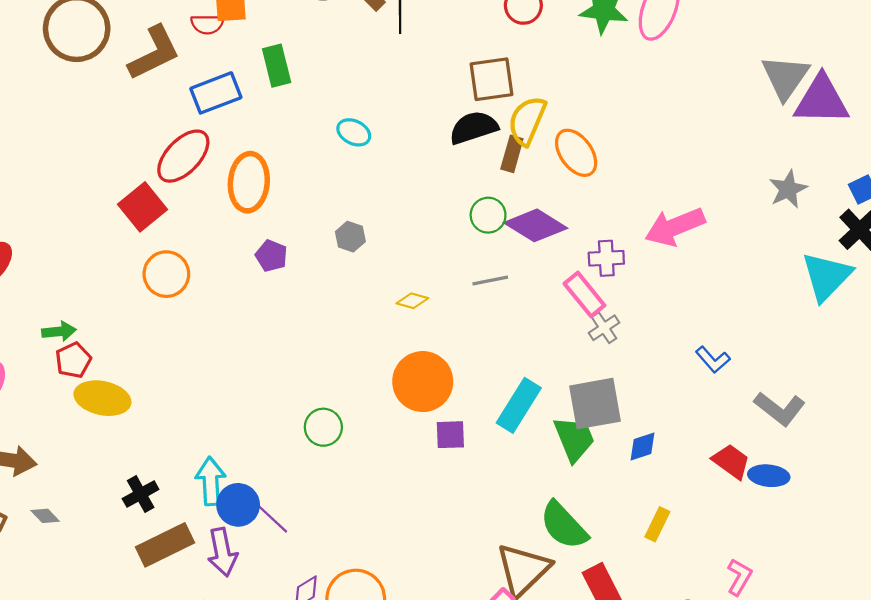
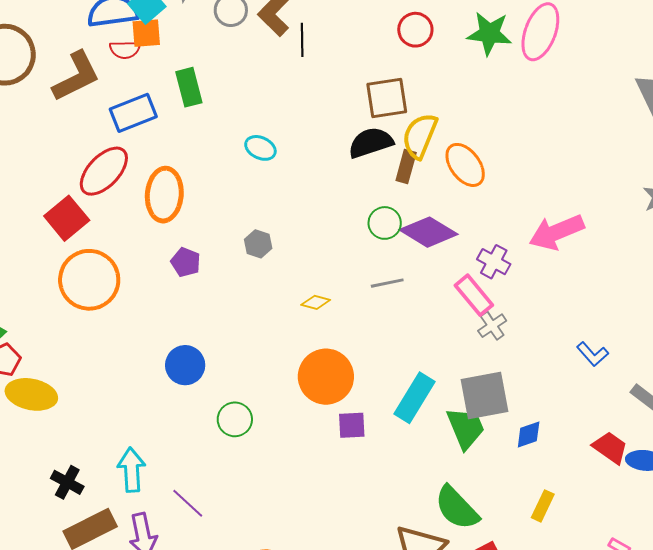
purple cross: (606, 258) -> (494, 262), turned 32
orange circle: (166, 274) -> (89, 280), size x1.4
black cross: (141, 494) -> (67, 482), turned -32
blue circle: (238, 505) -> (185, 365), moved

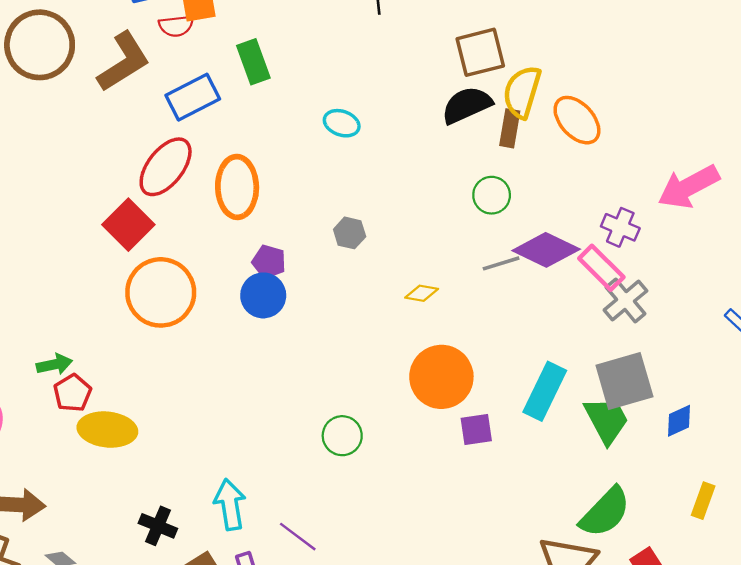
purple diamond: (428, 232) -> (546, 250), moved
gray cross: (492, 326) -> (626, 300), size x1.4
blue circle: (185, 365) -> (263, 295), moved
green semicircle: (457, 508) -> (605, 512), turned -87

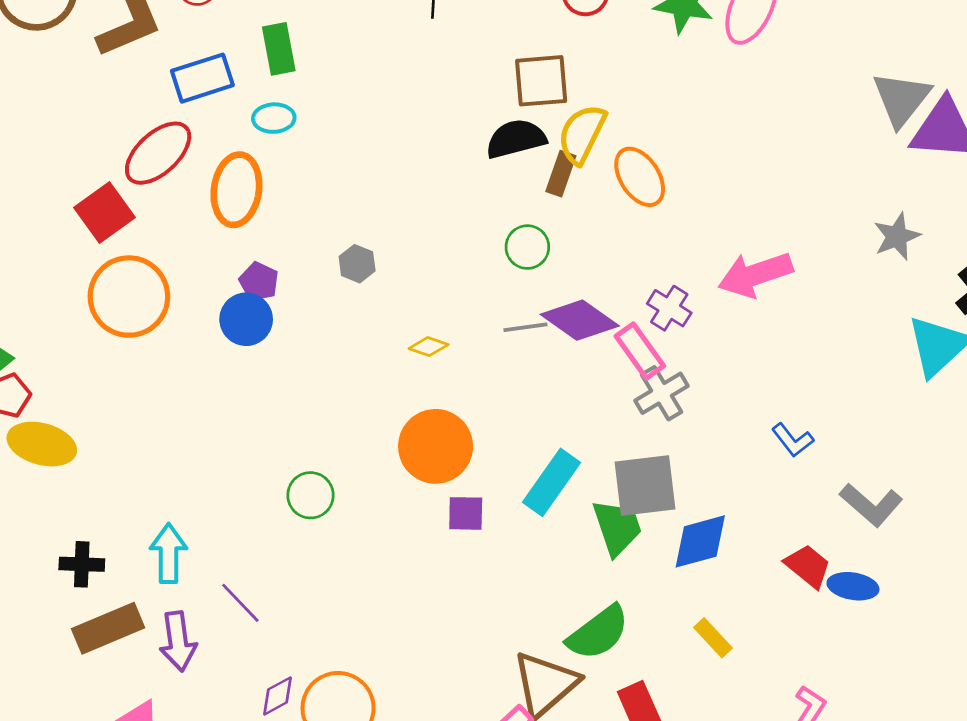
cyan ellipse: (342, 123) -> (274, 118), moved, turned -32
blue diamond: (679, 421) -> (700, 541), size x1.6
yellow rectangle: (703, 501) -> (713, 638), turned -72
black cross: (158, 526) -> (82, 564), turned -30

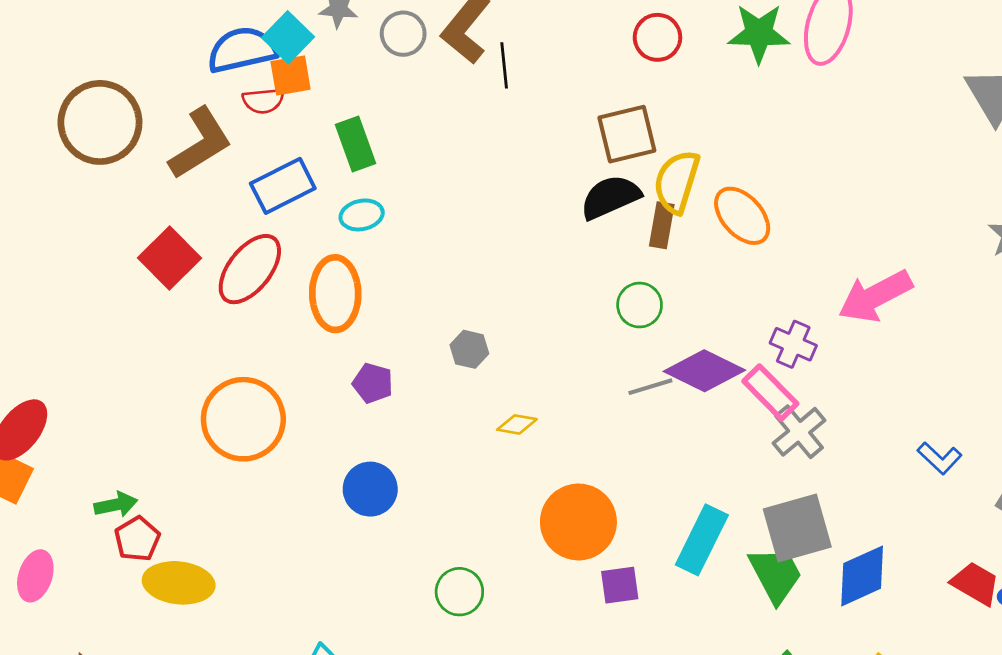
red square: (104, 213) -> (169, 258), moved
blue circle: (246, 319) -> (370, 489), moved
yellow diamond: (429, 347) -> (517, 424), moved

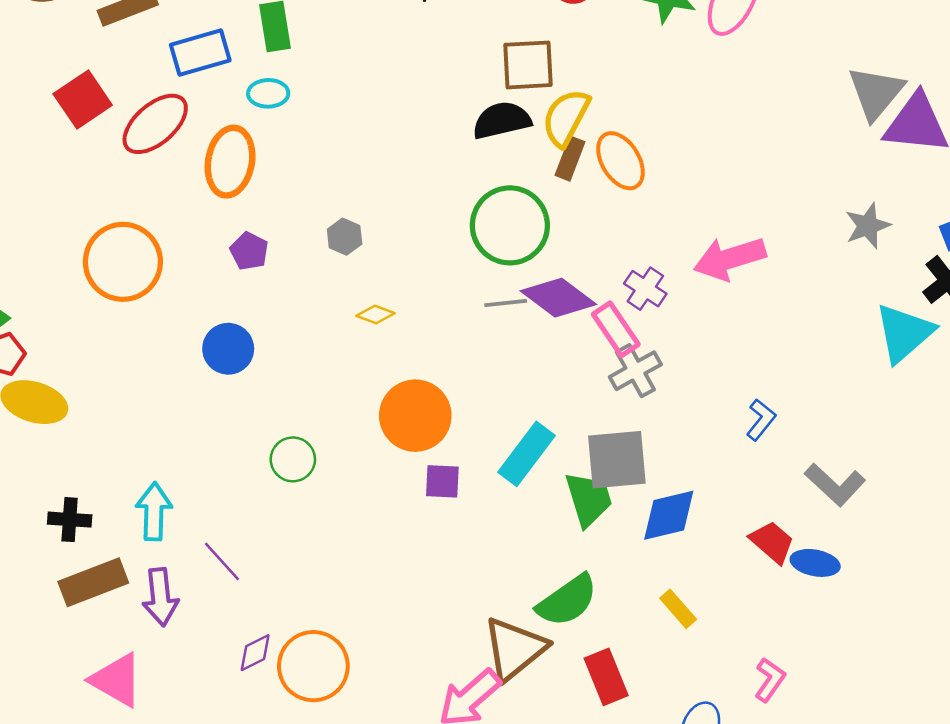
brown rectangle: (662, 225) -> (570, 159), moved
green circle: (640, 305) -> (510, 225), size x1.8
blue L-shape: (940, 458) -> (761, 420), turned -105

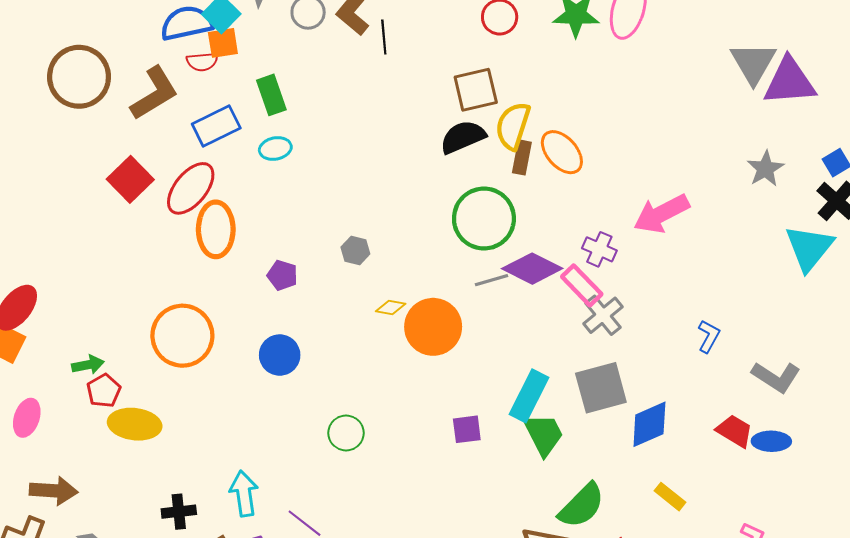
orange ellipse: (230, 162) -> (216, 229), moved
orange circle: (123, 262) -> (182, 336), moved
orange circle: (415, 416) -> (433, 327), moved
green trapezoid: (589, 499) -> (544, 434), moved

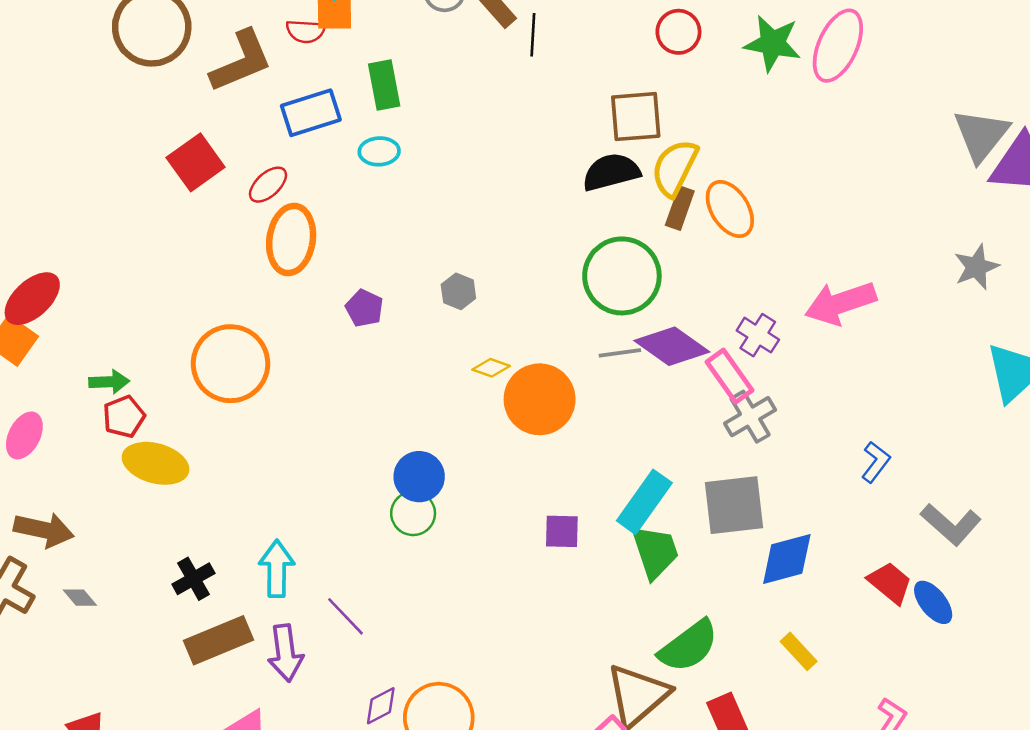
red ellipse: (191, 188) -> (268, 185), size x0.6
blue circle: (280, 355) -> (419, 477), moved
blue ellipse: (771, 441) -> (933, 602), turned 42
black cross: (179, 512) -> (193, 579), turned -32

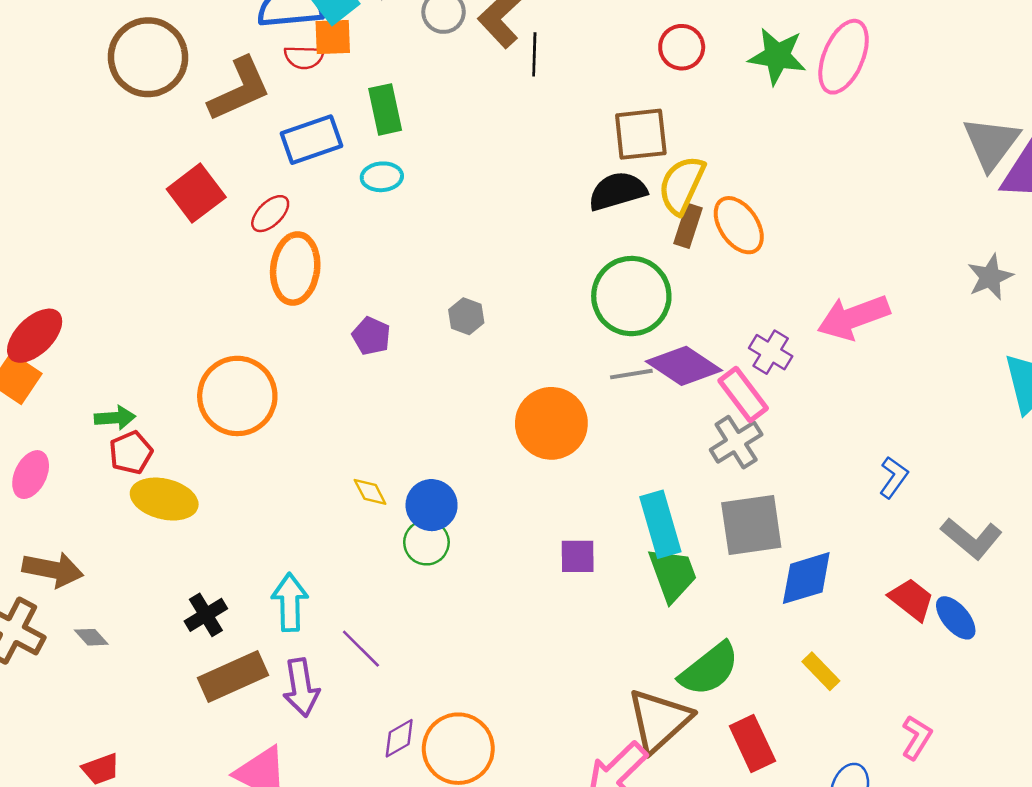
yellow diamond: (491, 368) -> (370, 492), moved, turned 45
gray cross: (750, 417) -> (736, 442), moved
cyan rectangle: (644, 502) -> (660, 524), turned -50

